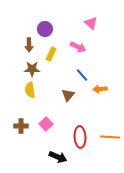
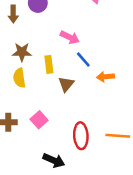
brown arrow: (29, 45) -> (13, 14), moved
pink arrow: (78, 47) -> (70, 37), moved
yellow rectangle: (51, 54) -> (49, 64), moved, turned -32

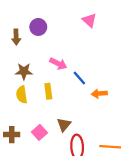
pink arrow: (70, 37) -> (58, 64), moved
yellow rectangle: (49, 64) -> (48, 91), moved
brown triangle: (66, 84) -> (64, 125), moved

